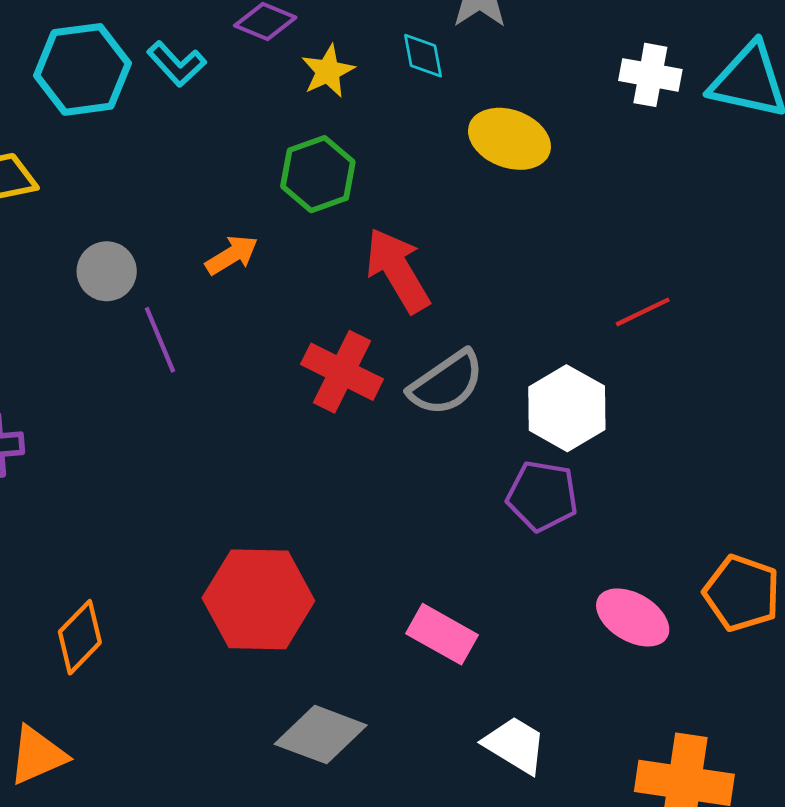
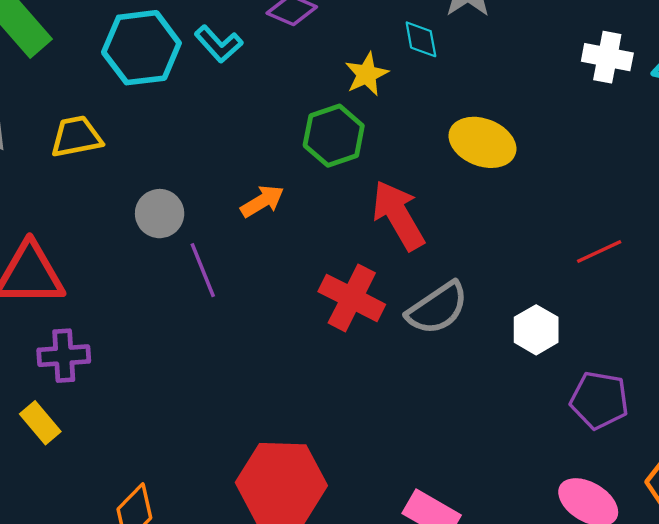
yellow star: (328, 71) -> (367, 74), moved
yellow ellipse: (509, 139) -> (482, 142), moved
white hexagon: (567, 408) -> (536, 330), size x0.7
purple pentagon: (542, 496) -> (599, 400), moved

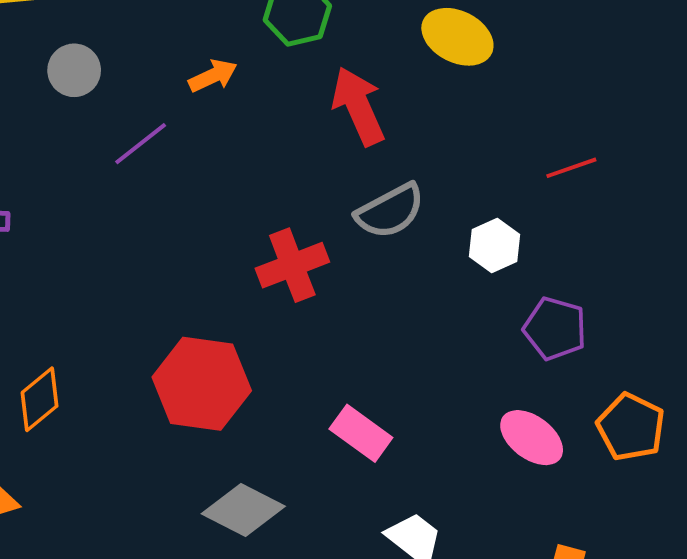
gray circle: (160, 214) -> (74, 70), moved
purple line: (203, 270) -> (141, 144), turned 68
red cross: (352, 298) -> (292, 265), moved, turned 36

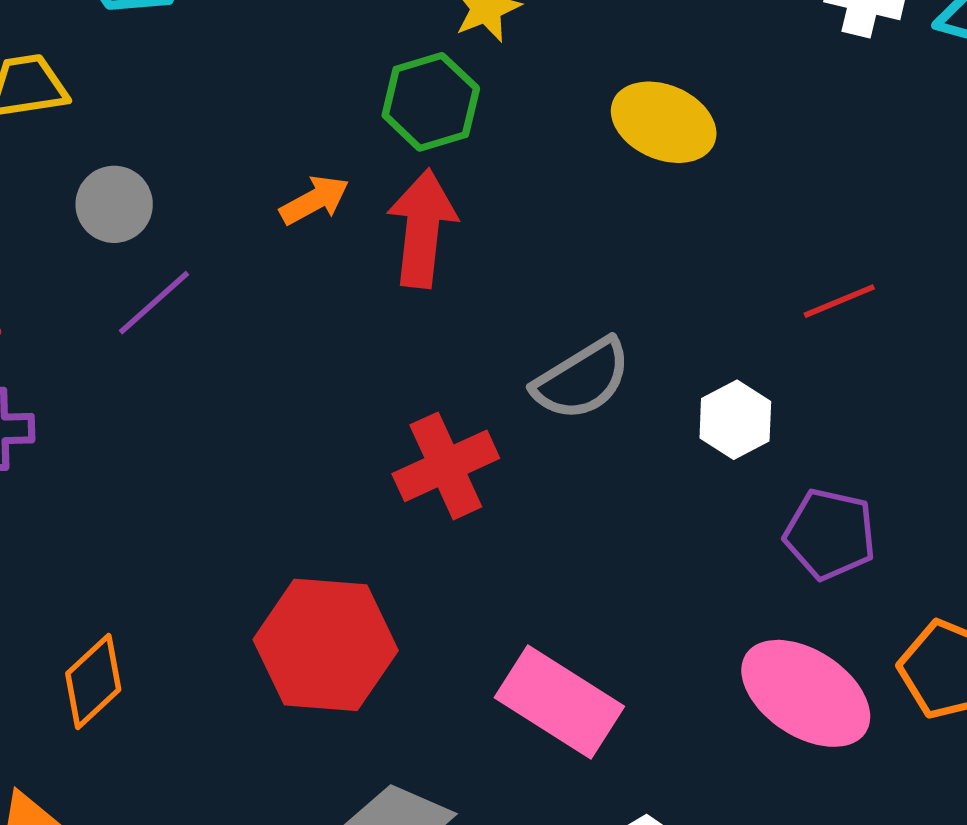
red arrow: (358, 106) -> (422, 228), moved, turned 34
purple line: (141, 144) -> (154, 303), moved
pink rectangle: (361, 433) -> (559, 702), size x1.4
pink ellipse: (532, 438) -> (806, 693), size x1.4

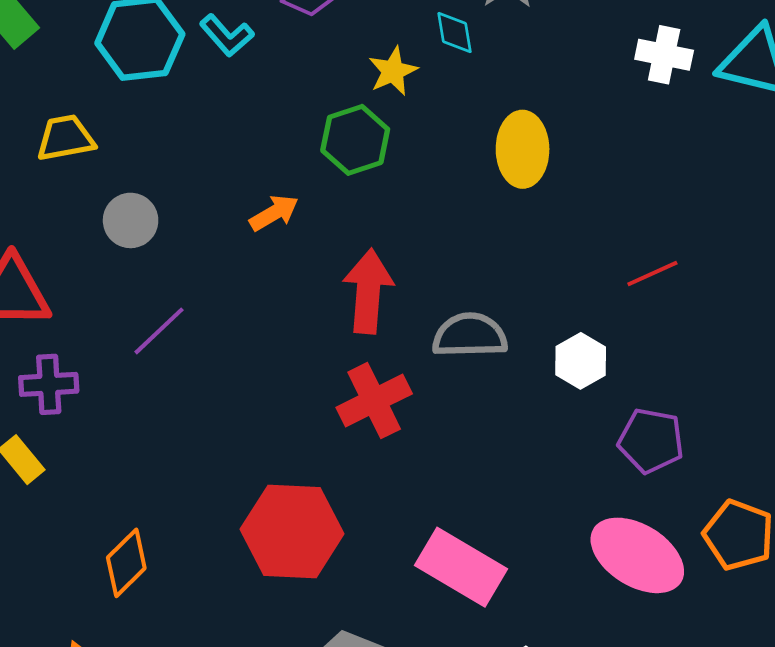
yellow ellipse: (664, 122) -> (523, 149), turned 68
red arrow: (422, 228) -> (368, 291), moved
purple line: (154, 303) -> (159, 331), moved
gray semicircle: (582, 379) -> (470, 335), turned -148

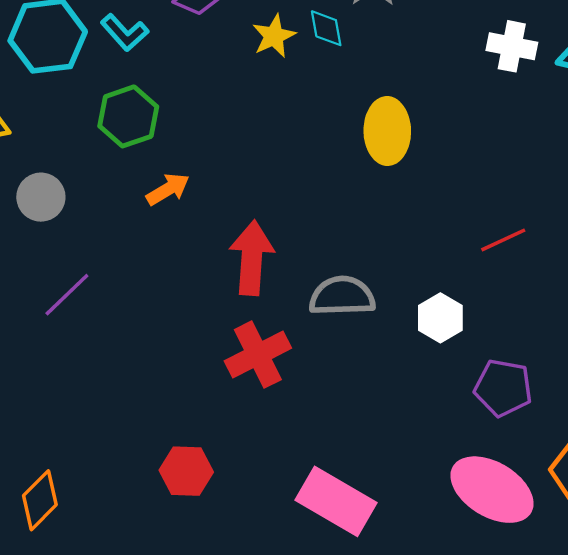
yellow star: (393, 71) -> (274, 36), moved
green hexagon: (355, 140) -> (128, 116), moved
red hexagon: (292, 531) -> (186, 471), size x0.6

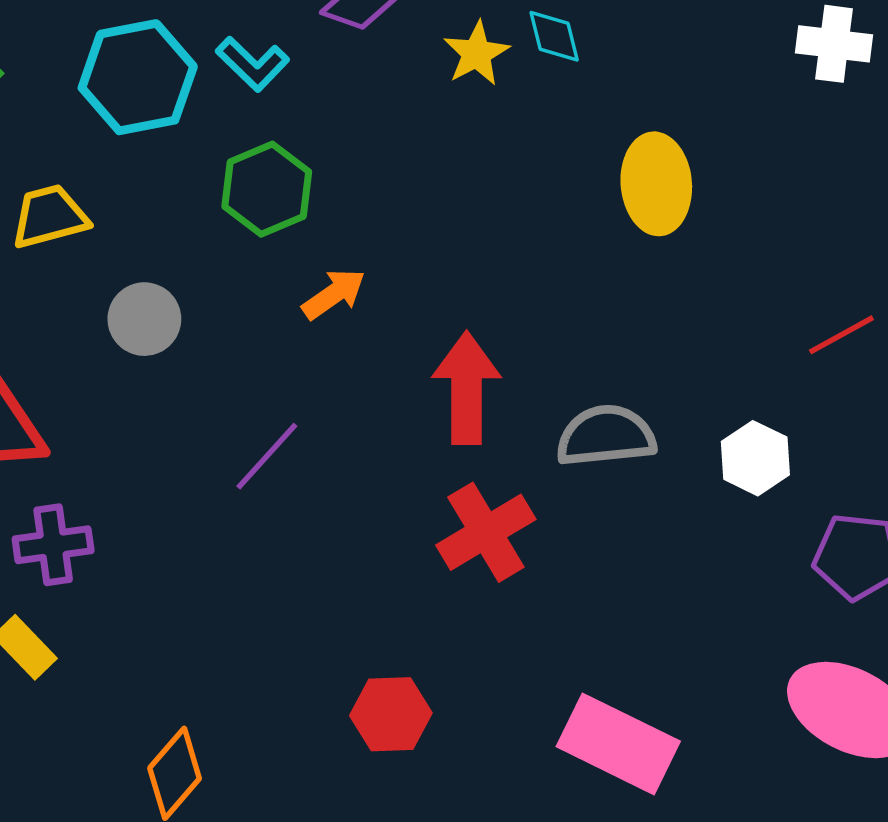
purple line: (67, 295) -> (267, 456), moved

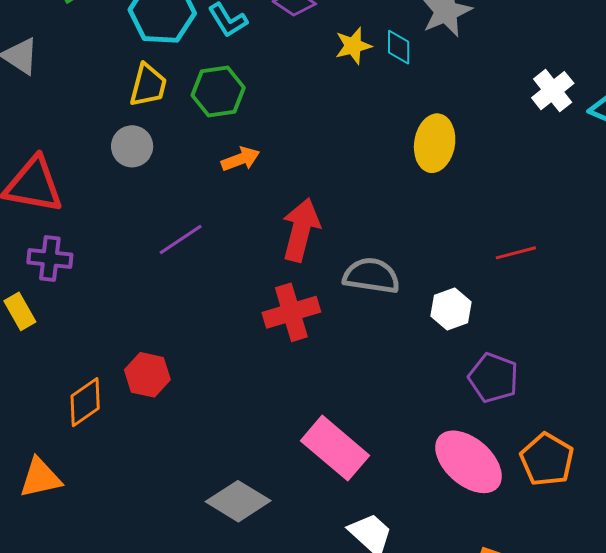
white cross: (834, 44) -> (553, 91), turned 30
yellow trapezoid: (50, 217) -> (148, 85), moved, turned 105
red hexagon: (391, 714) -> (147, 375), moved

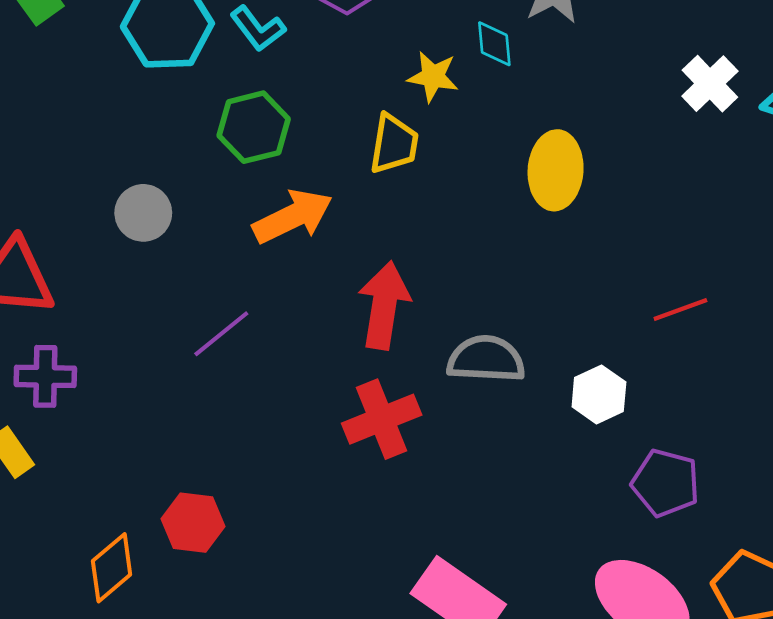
yellow star: (353, 46) -> (433, 77), moved, turned 30
yellow trapezoid: (148, 85) -> (394, 144), moved
orange arrow: (240, 159) -> (293, 216), size x1.5

